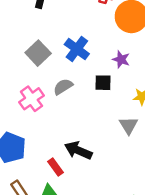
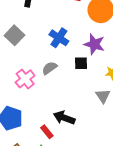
gray square: (38, 53) -> (14, 35), moved
purple star: (121, 59) -> (94, 44), size x1.5

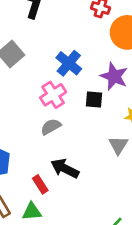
gray semicircle: (49, 68) -> (51, 127), moved
pink cross: (25, 79) -> (53, 95), moved

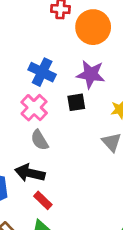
gray semicircle: (51, 127) -> (40, 140), turned -78
black arrow: (65, 168) -> (30, 173), moved

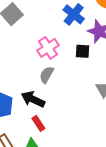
blue cross: (42, 72) -> (74, 14), moved
gray semicircle: (40, 140) -> (47, 75), turned 48

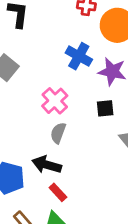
black square: (83, 51) -> (105, 108), moved

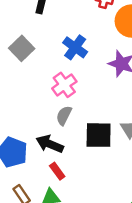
blue cross: (79, 56) -> (75, 47), moved
black square: (105, 108) -> (99, 135), moved, size x1.6

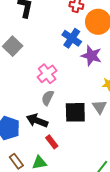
blue cross: (75, 47) -> (72, 38), moved
red rectangle: (57, 171) -> (52, 142), moved

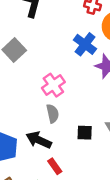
gray semicircle: (48, 98) -> (53, 114), turned 140
black square: (75, 112) -> (85, 133), size x0.6

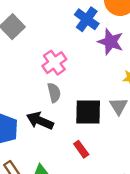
black square: (85, 133) -> (88, 112), size x1.6
red rectangle: (55, 166) -> (81, 149), moved

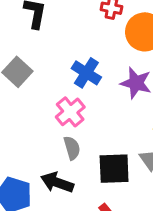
blue cross: (87, 19) -> (86, 73), moved

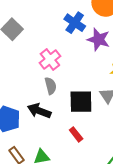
blue cross: (86, 73) -> (75, 23), moved

